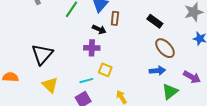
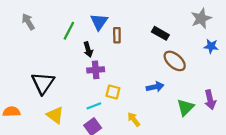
black arrow: (99, 29) -> (88, 49), moved, turned 56
blue arrow: (157, 71) -> (155, 87), moved
purple arrow: (192, 77) -> (210, 100), moved, turned 54

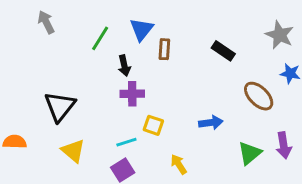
gray star: (201, 18) -> (280, 35), turned -30
brown ellipse: (175, 61) -> (259, 96), moved

